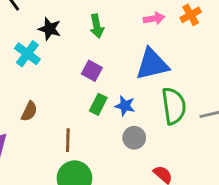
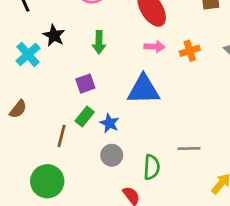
purple square: (92, 71) -> (85, 84), turned 30
green semicircle: (174, 106) -> (152, 167), moved, size x0.7
brown line: (68, 140) -> (61, 136), moved

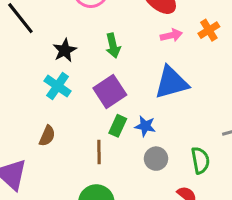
black star: (54, 35) -> (65, 50), turned 30
cyan cross: (28, 54) -> (58, 86), moved
purple square: (85, 84) -> (110, 92), size x1.5

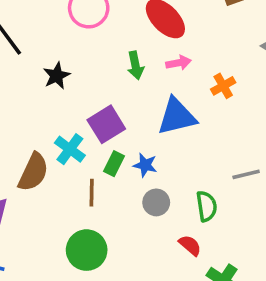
orange cross: (209, 30) -> (223, 86), moved
green arrow: (113, 46) -> (135, 65), moved
cyan cross: (58, 86) -> (70, 149), moved
brown semicircle: (47, 136) -> (33, 172), size x1.6

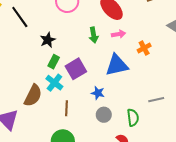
green rectangle: (114, 164) -> (54, 62), moved

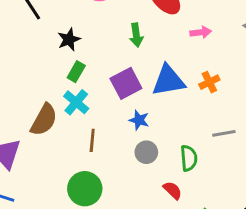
pink arrow: (119, 34) -> (201, 32), moved
orange cross: (144, 48) -> (209, 82), moved
purple square: (76, 69) -> (126, 83), moved

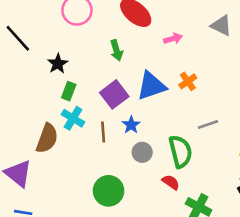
blue star: (139, 120) -> (131, 125), turned 30
brown line: (92, 140) -> (103, 132), moved
green semicircle: (189, 158) -> (180, 151), size x1.4
green circle: (85, 189) -> (109, 191), moved

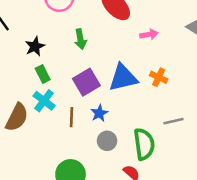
green arrow: (117, 50) -> (80, 39), moved
orange cross: (188, 81) -> (159, 77), turned -36
green rectangle: (69, 91) -> (43, 74), turned -54

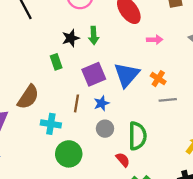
black star: (35, 46) -> (71, 38), moved
blue triangle: (123, 78) -> (127, 75), turned -44
cyan cross: (44, 101) -> (51, 124), moved, turned -36
gray line: (173, 121) -> (168, 100), moved

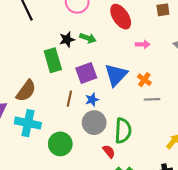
green arrow: (94, 36) -> (88, 38), turned -70
green rectangle: (56, 62) -> (53, 60), size x1.6
cyan cross: (51, 124) -> (28, 123), moved, size x1.4
gray circle: (105, 129) -> (94, 123), size x1.5

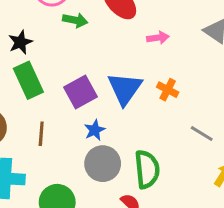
green arrow: (88, 38) -> (75, 20), moved
black star: (67, 39) -> (20, 42), moved
brown line: (69, 99) -> (41, 134), moved
gray line: (152, 99) -> (202, 134), moved, turned 42

